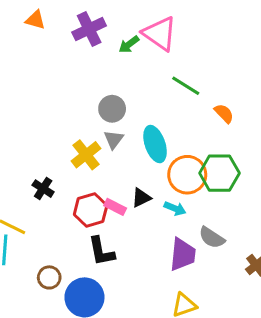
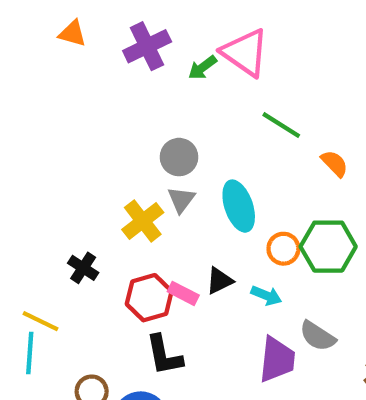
orange circle: (187, 175) -> (283, 249), size x0.6

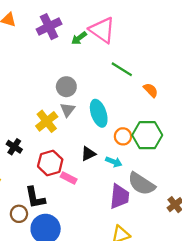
pink rectangle: (183, 293) -> (69, 178), moved
gray semicircle: (318, 336) -> (141, 184), size x1.4
black L-shape: (164, 355) -> (35, 198), moved

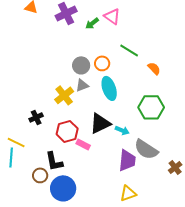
pink triangle: (102, 30) -> (112, 16), size x0.7
gray triangle: (67, 110) -> (82, 85), turned 32
orange circle: (123, 136) -> (102, 63), moved
black cross: (14, 147) -> (36, 117), turned 32
black triangle: (88, 154) -> (100, 123), size x1.6

